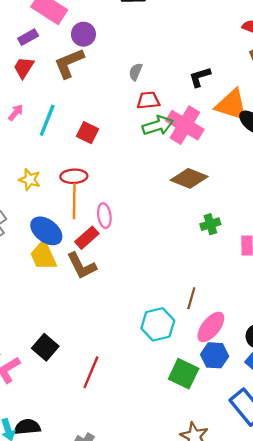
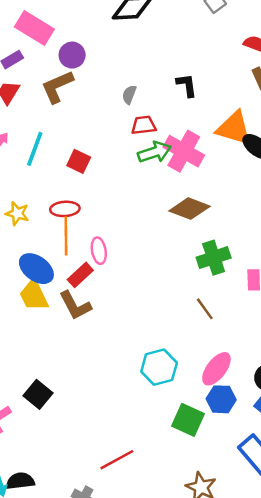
black L-shape: (200, 77) -> (187, 85), moved, turned 100
green cross: (210, 224) -> (214, 258), size x1.5
brown line: (191, 298) -> (205, 309), moved, turned -50
red line: (91, 372) -> (117, 460), moved, turned 40

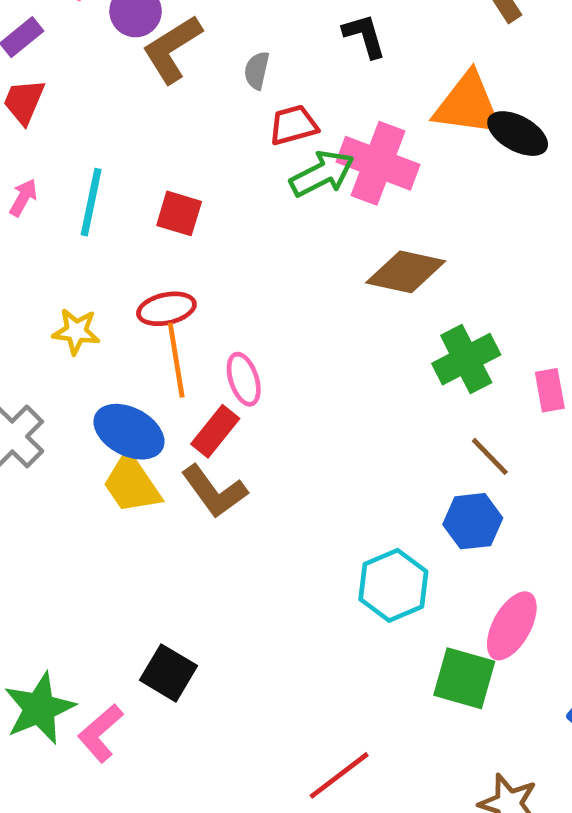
brown L-shape: (57, 87) -> (172, 49), moved
brown line: (205, 309) -> (490, 456), moved
pink ellipse: (216, 369) -> (512, 626), moved
blue hexagon: (221, 399) -> (473, 521), moved

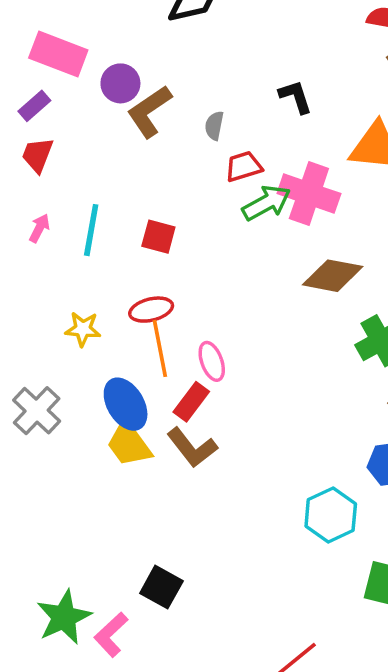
blue ellipse: (129, 432) -> (126, 404), turned 33

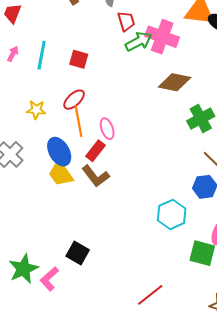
red trapezoid: (244, 166) -> (126, 21), turned 90
red ellipse: (151, 310) -> (74, 100), turned -30

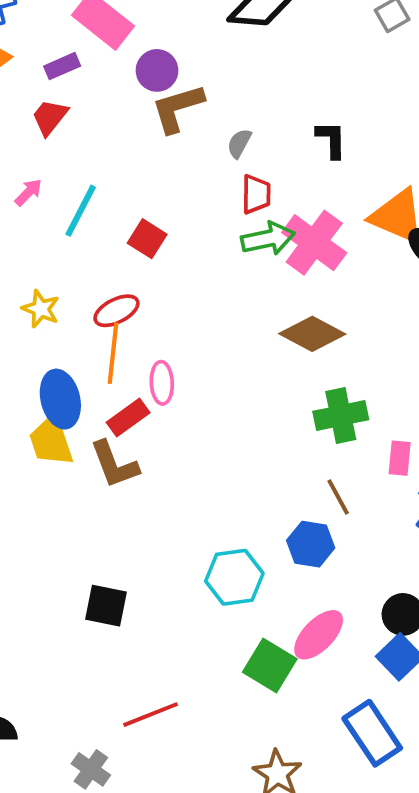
black square: (78, 253) -> (106, 606), moved, turned -35

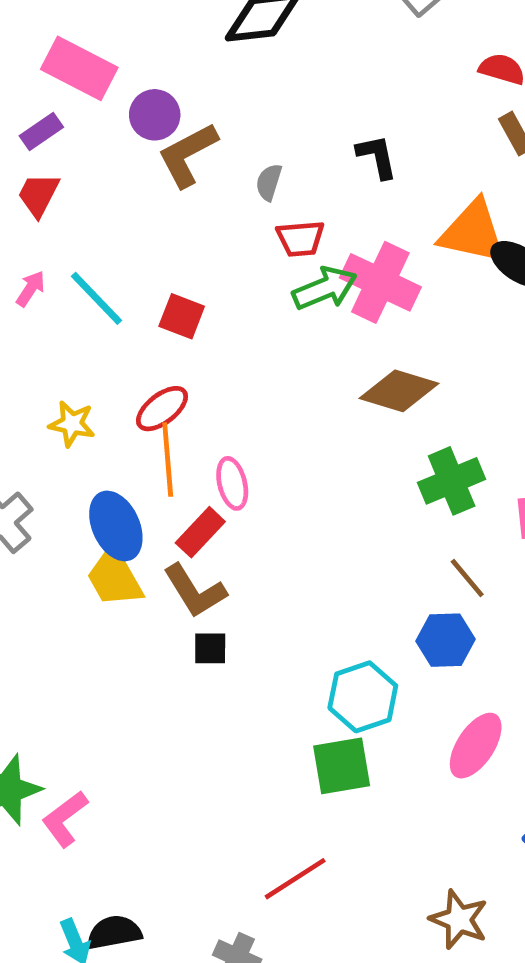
red trapezoid: (256, 194) -> (300, 239), turned 96
cyan line: (81, 211) -> (96, 298), turned -60
black square: (106, 606) -> (210, 648), moved, size x0.7
green square: (270, 666) -> (342, 766), moved, turned -30

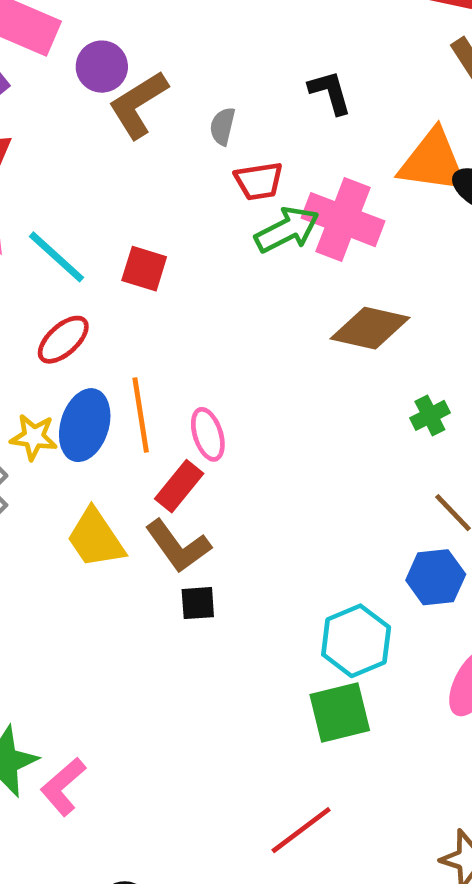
red ellipse: (162, 409) -> (63, 340), moved
yellow star: (72, 424) -> (34, 437), moved
green cross: (452, 481) -> (430, 415), size x0.6
blue ellipse: (116, 526) -> (85, 425), moved, turned 46

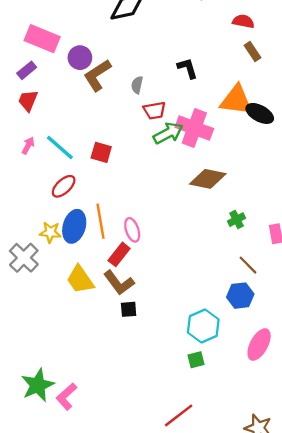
green square: (340, 712) -> (196, 360), size x0.6

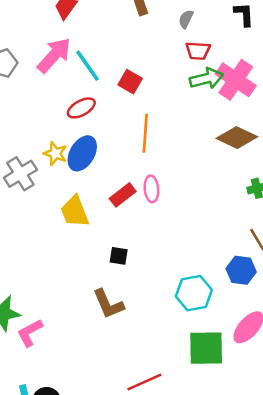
pink arrow: (28, 146) -> (54, 55), size x2.0
orange line: (100, 221) -> (145, 133), moved
pink ellipse: (132, 230) -> (151, 189), moved
brown L-shape: (119, 283) -> (108, 304), moved
green square: (196, 360) -> (206, 348), moved, size x2.0

